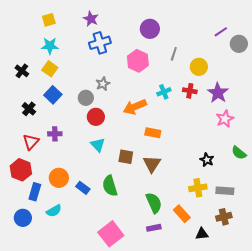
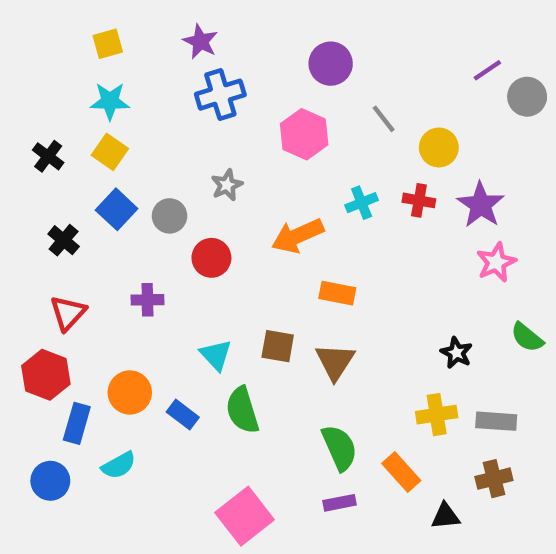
gray line: (174, 54) -> (384, 119), turned -56
gray circle: (86, 98) -> (170, 216), moved
purple cross: (55, 134) -> (147, 300), moved
cyan triangle: (98, 145) -> (216, 355), moved

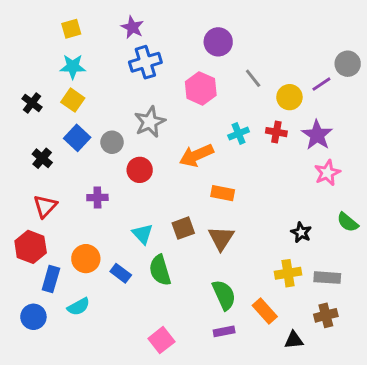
purple line: (487, 70) -> (321, 84), moved
gray star: (227, 185) -> (150, 122), size x1.5
brown square: (278, 346) -> (183, 228), turned -30
pink square: (245, 516) -> (161, 340), size x0.7

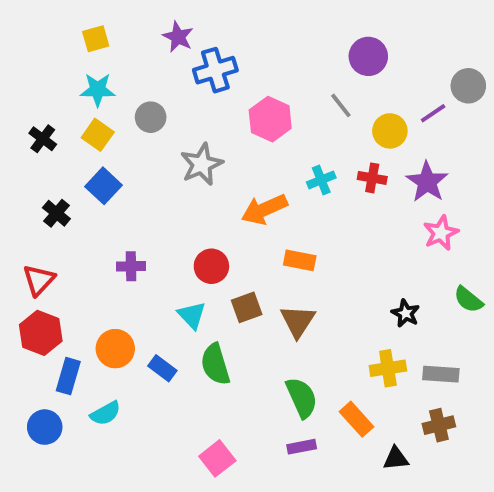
purple circle: (218, 42) -> (368, 56), moved
blue cross: (145, 62) -> (215, 70), moved
gray circle: (112, 142) -> (151, 117), moved
red circle: (140, 170) -> (211, 266), moved
red triangle: (45, 206) -> (39, 280), moved

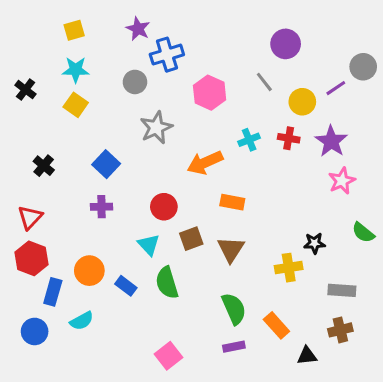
gray circle: (151, 117) -> (135, 82), moved
black cross: (43, 139) -> (25, 90), moved
blue square: (104, 186) -> (106, 164), moved
black star: (406, 313) -> (314, 243), turned -30
yellow cross: (388, 368) -> (289, 268), moved

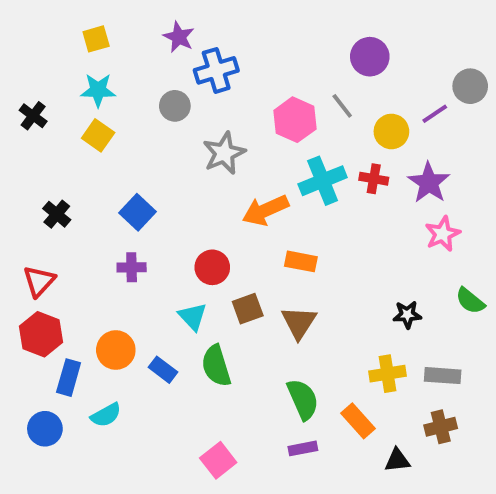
pink hexagon: (210, 93) -> (295, 120), moved
gray star: (156, 128) -> (224, 153), moved
cyan cross: (249, 140) -> (323, 181), size x1.6
yellow cross: (289, 268) -> (387, 374), moved

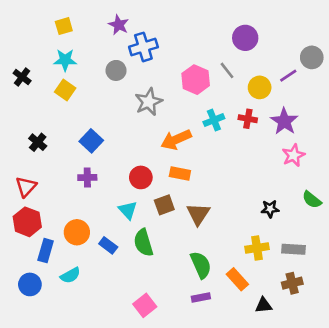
cyan cross: (323, 181) -> (214, 120), size x0.7
orange rectangle: (301, 261) -> (180, 174), moved

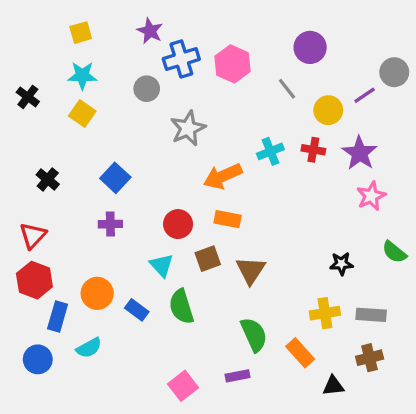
pink hexagon: (196, 80) -> (233, 64), moved
purple rectangle: (201, 298) -> (237, 376), moved

